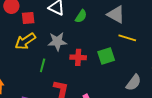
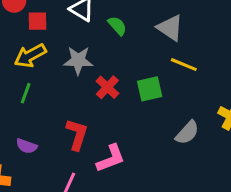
green semicircle: (81, 16) -> (117, 26), turned -80
red cross: (78, 57) -> (107, 87), turned 35
green line: (43, 65) -> (26, 93), moved

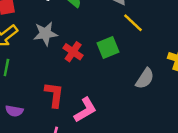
yellow line: (184, 65) -> (133, 23), turned 30

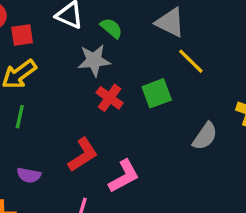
gray star: (45, 34) -> (94, 60), moved
red L-shape: (54, 95) -> (83, 155), turned 48

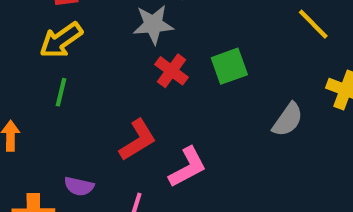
yellow line: (191, 61) -> (313, 24), moved
purple semicircle: (29, 175) -> (79, 186), moved

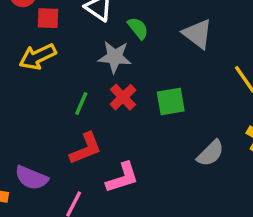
green line: (61, 92) -> (81, 104), moved
purple semicircle: (79, 186) -> (31, 178), size x1.4

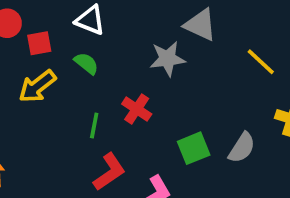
green semicircle: (138, 28) -> (86, 63), moved
gray star: (115, 57) -> (167, 59), moved
green square: (171, 102) -> (194, 148), moved

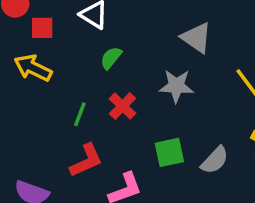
gray star: (167, 59) -> (176, 86), moved
green semicircle: (86, 63) -> (111, 58), moved, turned -100
yellow arrow: (37, 86) -> (33, 68), turned 54

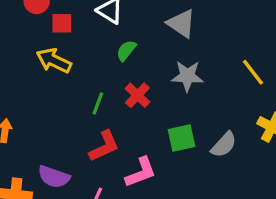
gray triangle: (197, 38) -> (181, 23), moved

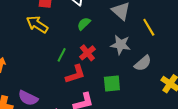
yellow line: (253, 72) -> (149, 27), moved
gray semicircle: (224, 145) -> (143, 63), moved
red L-shape: (104, 146) -> (75, 74), moved

